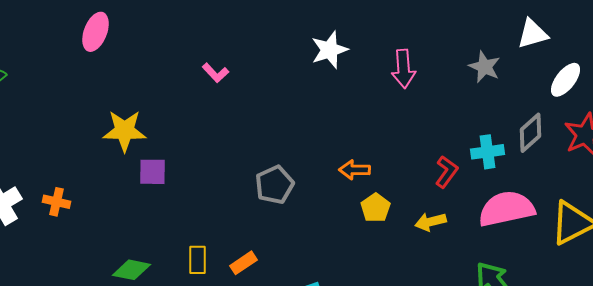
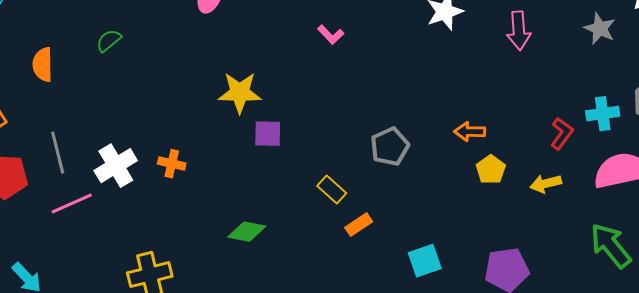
yellow rectangle: (198, 260) -> (332, 190), moved, turned -48

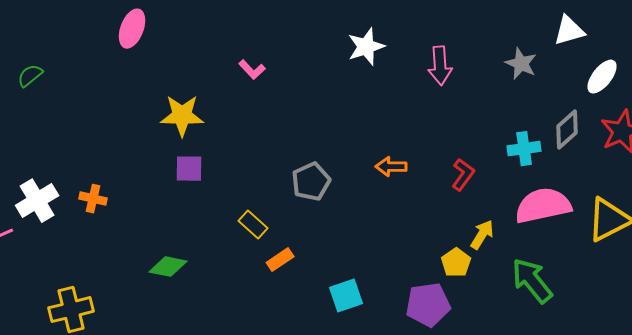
yellow star: (240, 93) -> (182, 116), moved
red L-shape: (562, 134) -> (463, 175), moved
yellow pentagon: (491, 170) -> (456, 263), moved
yellow arrow: (546, 184) -> (482, 235), moved, turned 136

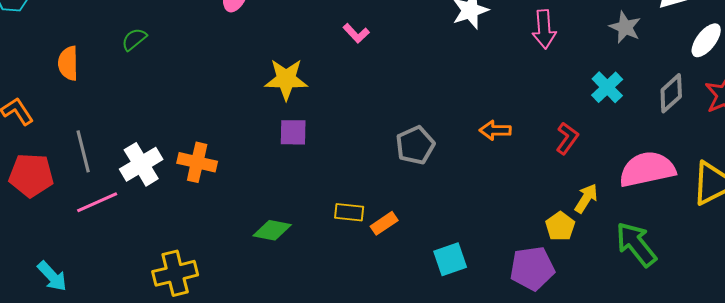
cyan cross: (524, 149) -> (607, 87), moved, turned -36
orange cross: (93, 199) -> (197, 162), size x1.4
yellow rectangle: (253, 225) -> (349, 212), moved, turned -36

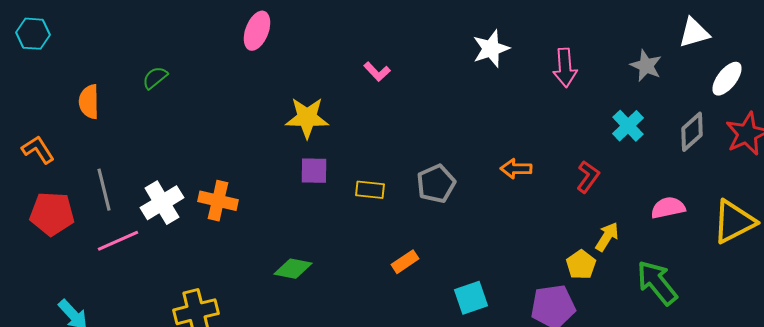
pink semicircle: (647, 169) -> (668, 208), size x0.6
yellow rectangle: (349, 212) -> (370, 190), moved

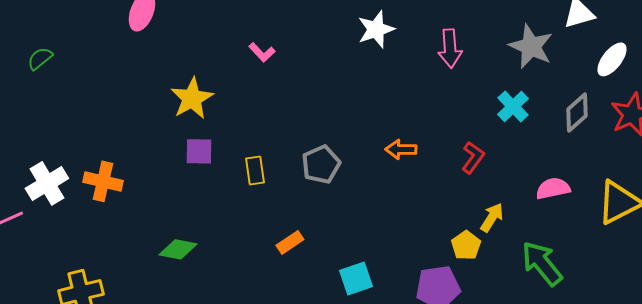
gray star: (646, 66) -> (531, 46), size x1.4
yellow star: (307, 118) -> (192, 98), turned -30
yellow rectangle: (370, 190) -> (255, 170), turned 76

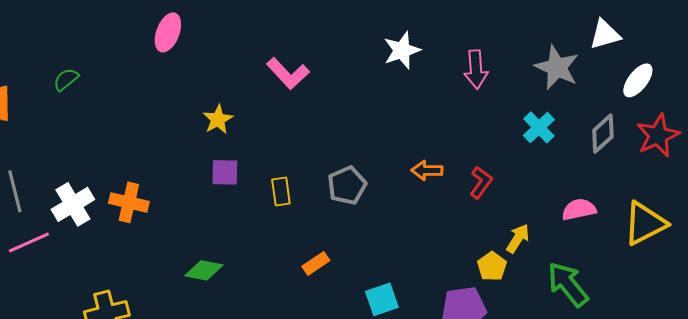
pink L-shape: (262, 52) -> (288, 73), size x1.6
yellow star: (192, 98) -> (218, 119), size x0.7
red L-shape: (473, 157) -> (481, 182), moved

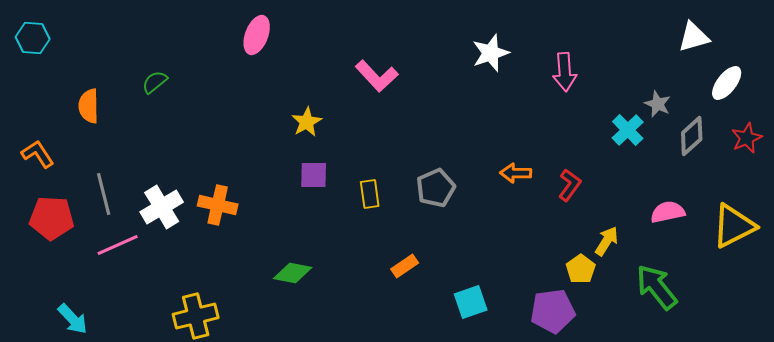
gray star: (557, 67) -> (658, 104), moved, size x0.6
red star: (658, 135) -> (747, 138), size x0.7

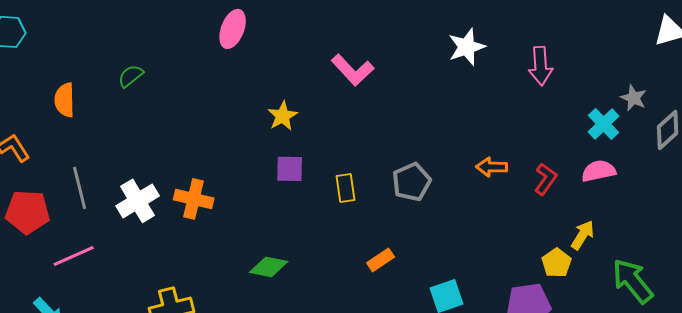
pink semicircle: (668, 212) -> (599, 171), moved
pink line: (118, 245) -> (74, 256), moved

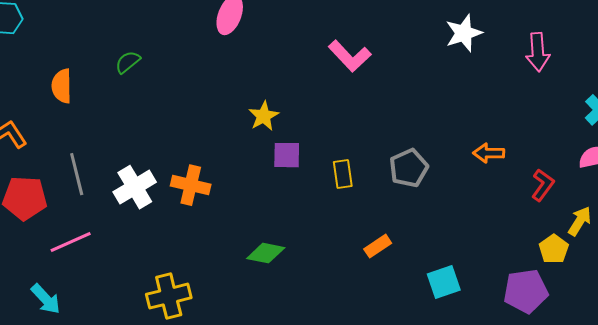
yellow star: (283, 116) -> (264, 116), moved
red L-shape: (546, 179) -> (543, 185), moved

